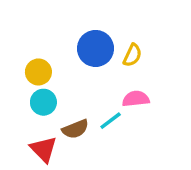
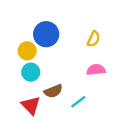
blue circle: (96, 48) -> (46, 34), moved
cyan line: (111, 121) -> (78, 102), moved

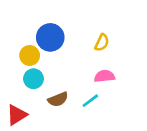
cyan line: (78, 102) -> (90, 101), moved
red triangle: (31, 105) -> (17, 115), moved, turned 42

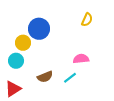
yellow semicircle: (102, 43) -> (87, 20), moved
cyan circle: (33, 79) -> (16, 61), moved

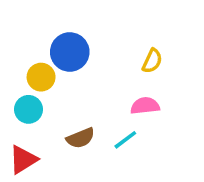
yellow semicircle: (87, 20) -> (152, 61), moved

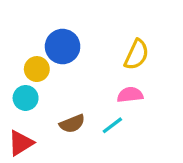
yellow semicircle: (152, 61) -> (137, 55), size x1.4

